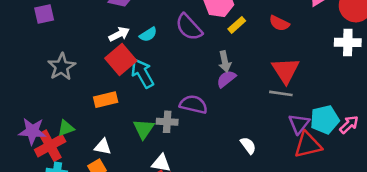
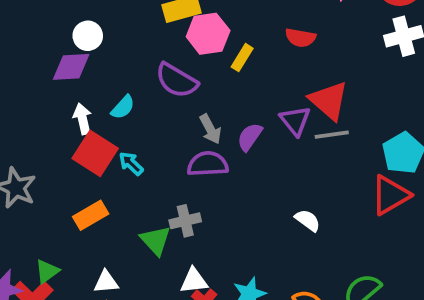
white arrow: (119, 34) -> (82, 119), turned -60
gray arrow: (225, 61) -> (210, 129), moved
cyan arrow: (143, 73) -> (131, 164), size x0.6
purple semicircle: (193, 104) -> (208, 164), moved
purple triangle: (299, 124) -> (295, 121), moved

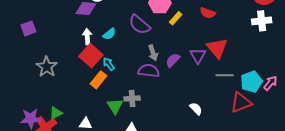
gray line: (332, 135) -> (225, 75), moved
orange rectangle: (91, 215) -> (98, 80), moved, turned -30

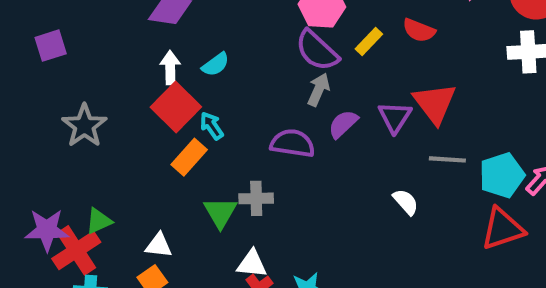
yellow rectangle: (176, 18) -> (369, 42), moved
purple semicircle: (140, 25) -> (317, 50), moved
gray arrow: (153, 53) -> (319, 90), moved, turned -140
red triangle: (241, 103) -> (502, 229), moved
white semicircle: (196, 109) -> (406, 202), moved

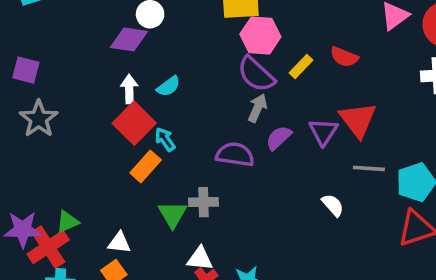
purple square: (51, 46) -> (26, 70), turned 32
gray star: (84, 126) -> (39, 119), moved

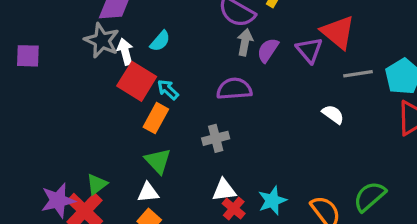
gray star: (39, 119) -> (102, 40), moved
purple semicircle: (279, 138) -> (268, 50), moved
green triangle: (173, 214) -> (158, 161), moved

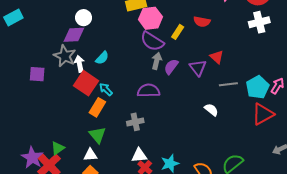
red triangle: (338, 32) -> (217, 57), size x0.6
purple square: (28, 56) -> (37, 74), moved
purple star: (58, 200) -> (32, 158), turned -30

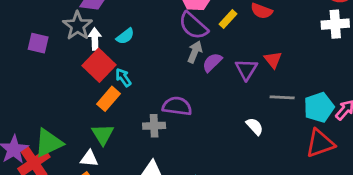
purple semicircle: (148, 91) -> (177, 106), moved
green triangle: (58, 148) -> (49, 143), size x1.6

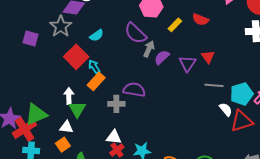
purple semicircle: (193, 26) -> (136, 33), moved
white arrow: (95, 39) -> (69, 96), moved
orange rectangle: (109, 99) -> (96, 81), moved
white semicircle: (255, 126) -> (226, 109), moved

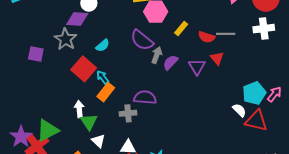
red semicircle: (200, 20) -> (206, 37), moved
gray line: (214, 85) -> (226, 34), moved
red triangle: (242, 121) -> (256, 121), turned 35
white triangle: (66, 127) -> (98, 141), moved, turned 40

